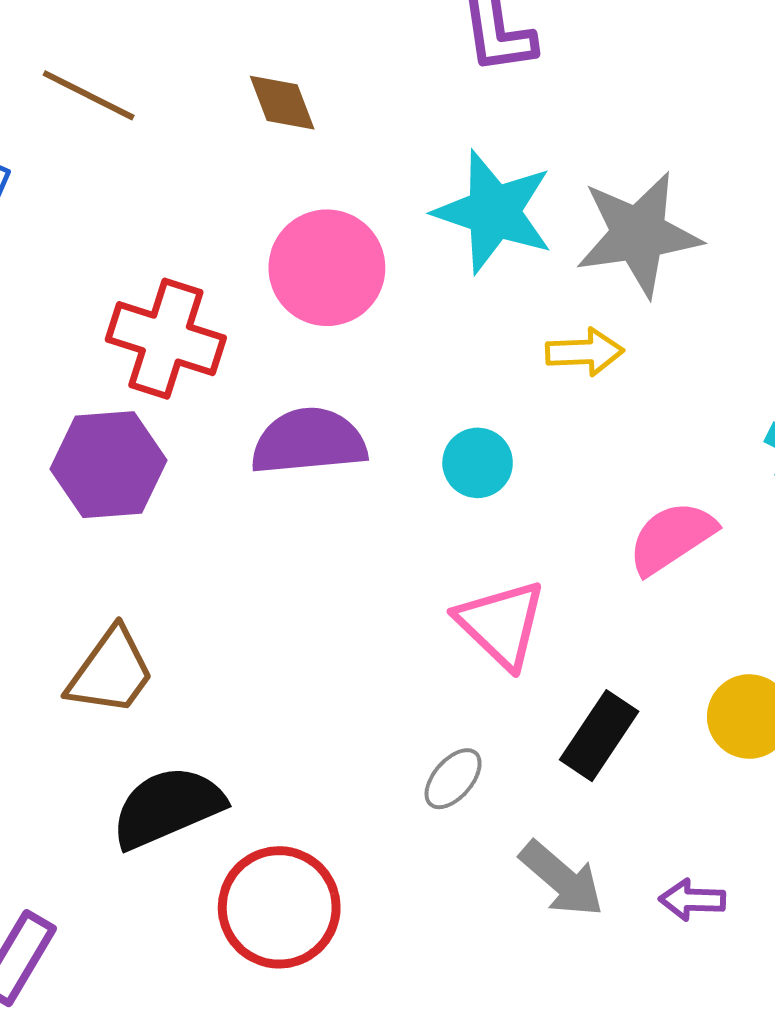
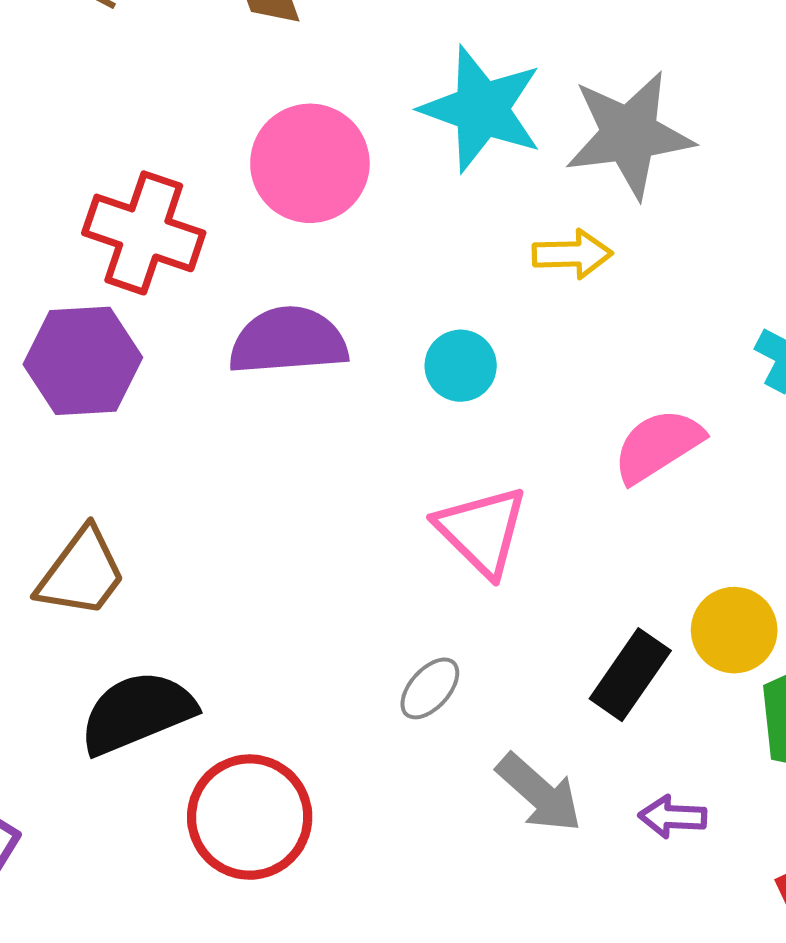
black rectangle: (599, 736) -> (630, 675), moved

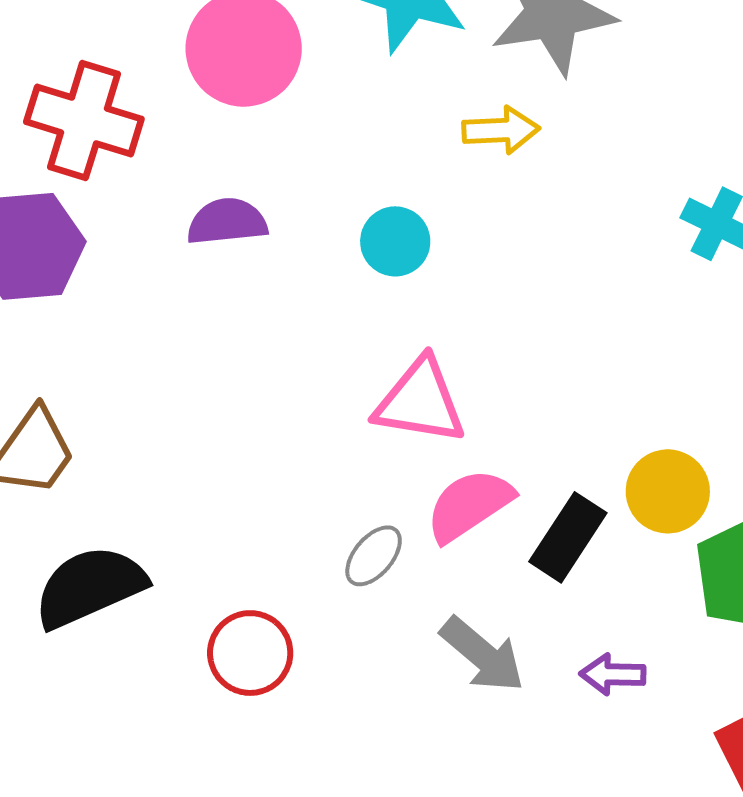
purple semicircle: (288, 341) -> (227, 222), size x0.7
pink semicircle: (658, 446) -> (469, 505), moved
pink triangle: (482, 531) -> (420, 401), turned -34
red circle: (250, 817) -> (250, 653), moved, size x0.7

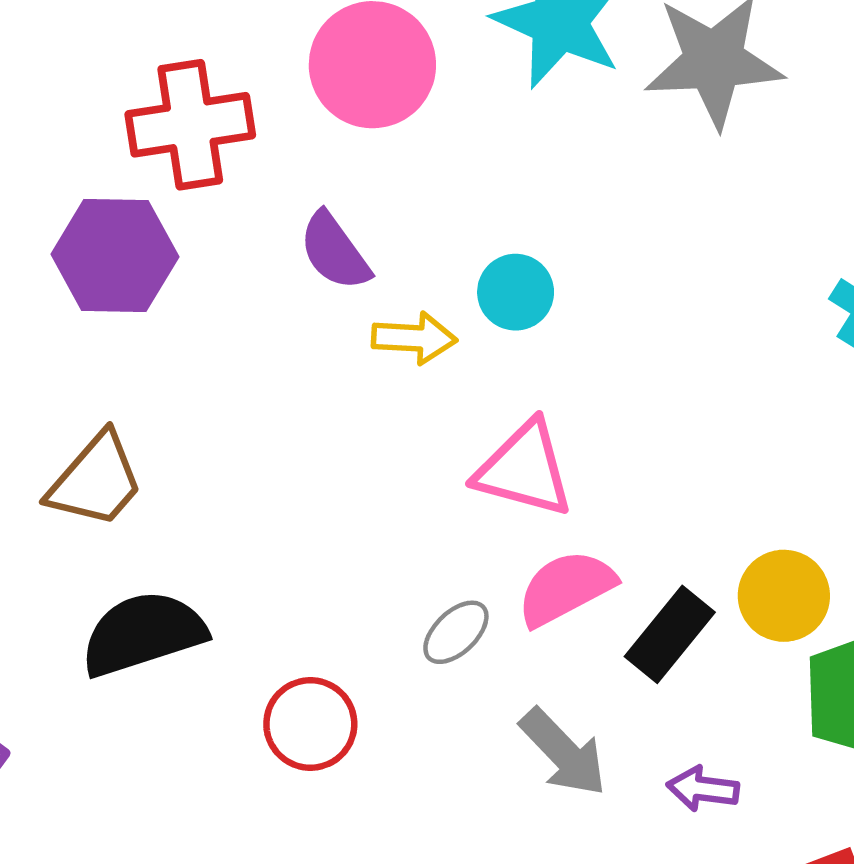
red cross: (84, 120) -> (190, 125), turned -32
yellow arrow: (501, 130) -> (414, 338), moved
purple semicircle: (227, 222) -> (335, 251), turned -126

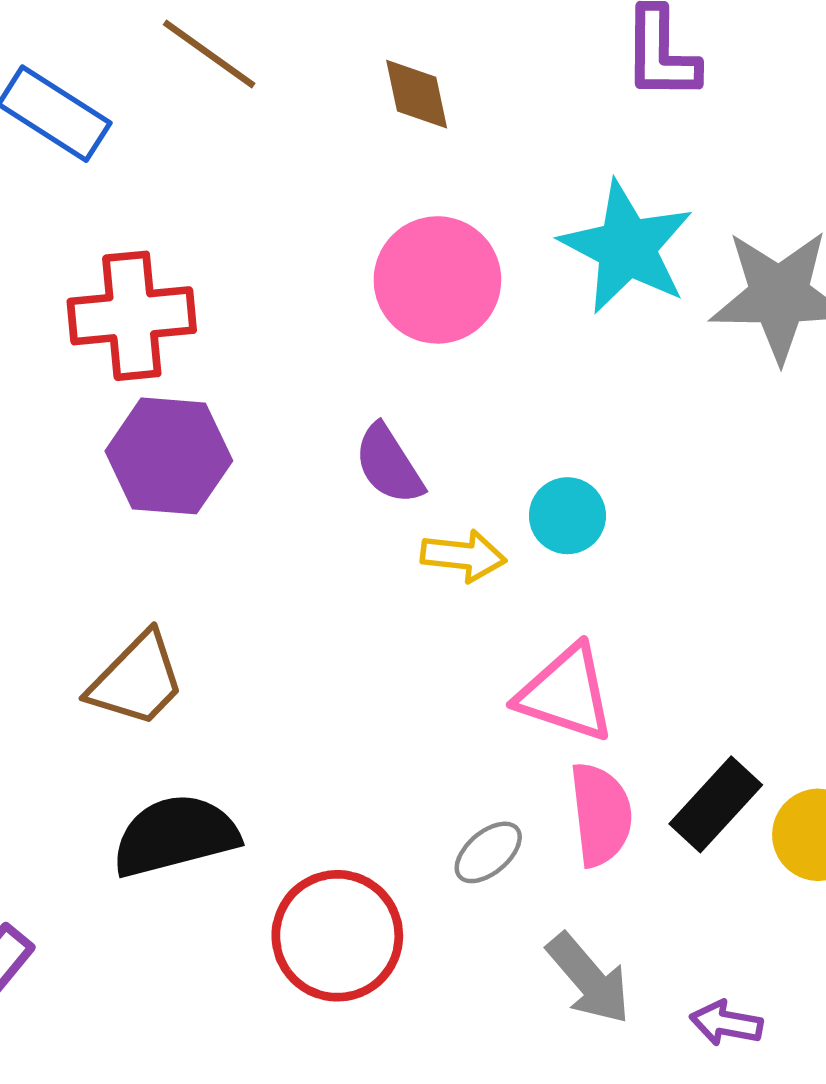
red cross: (190, 125) -> (132, 316), moved
pink semicircle: (566, 588) -> (601, 814), turned 108
black rectangle: (670, 634) -> (716, 804), moved
red circle: (310, 724) -> (337, 936), size x1.4

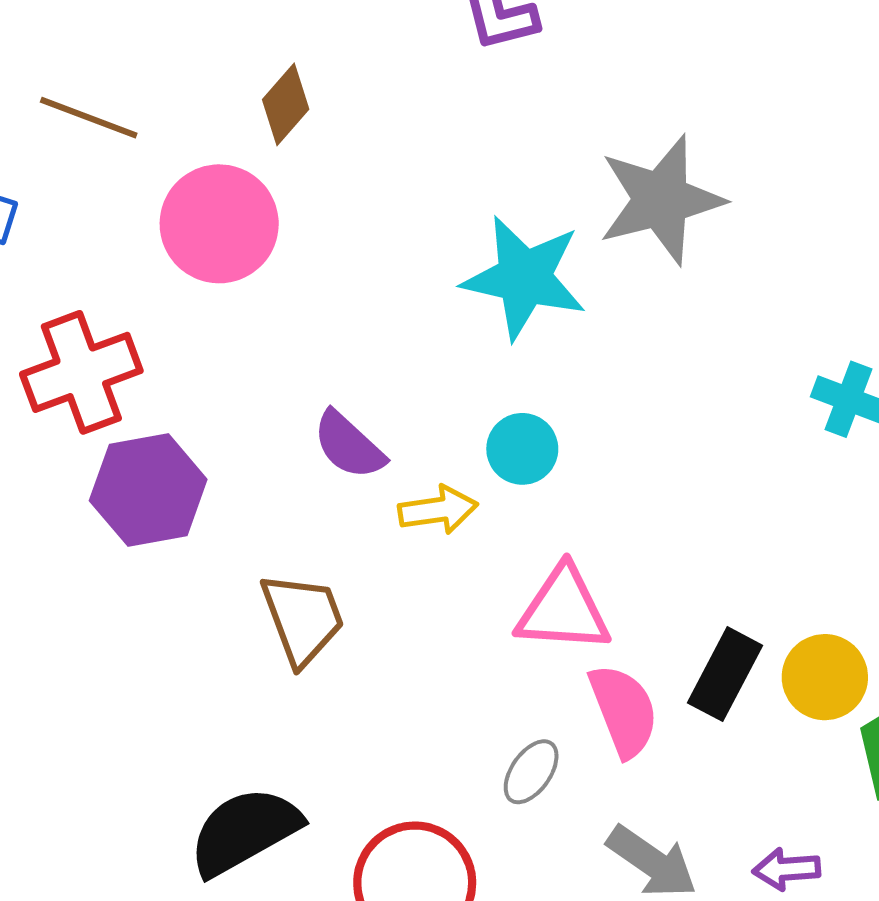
brown diamond: (417, 94) -> (286, 104), turned 68
cyan star: (627, 247) -> (524, 278), moved
pink circle: (437, 280) -> (219, 224), moved
brown trapezoid: (137, 680) -> (303, 619), moved, turned -50

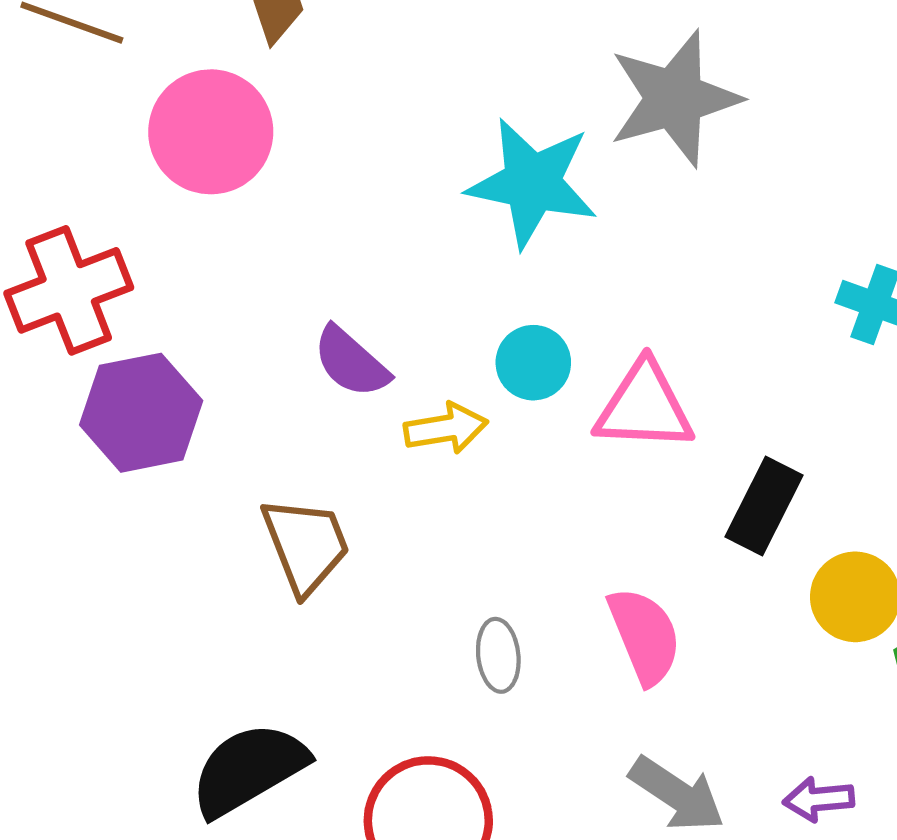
pink triangle: (563, 610) -> (644, 407), moved
black rectangle: (725, 674) -> (764, 506), moved
gray ellipse: (531, 772) -> (498, 655), moved, turned -40

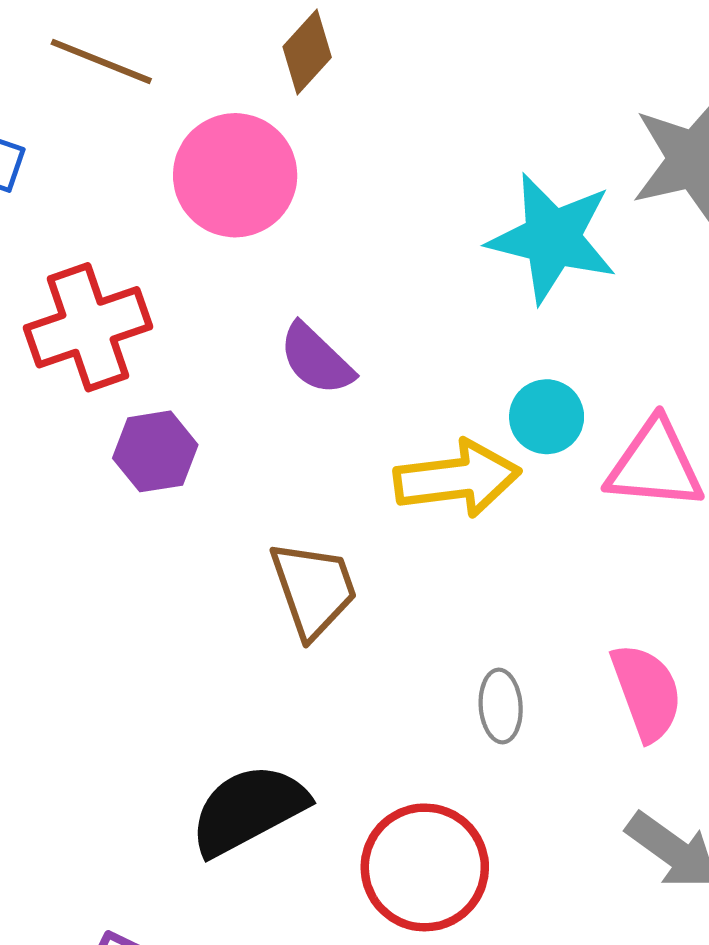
purple semicircle: (351, 362) -> (316, 359), moved
purple hexagon: (141, 413) -> (155, 451), size x0.7
yellow arrow: (446, 428) -> (457, 479), size x1.5

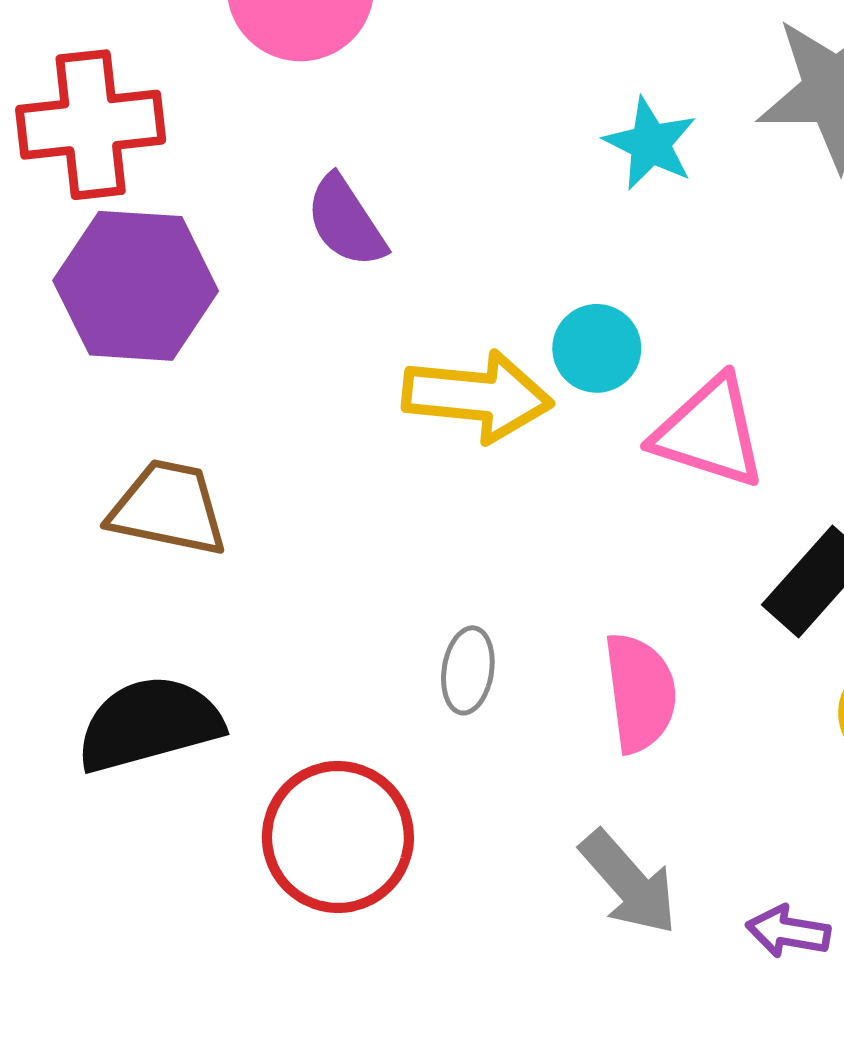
cyan star: (552, 238) -> (650, 144), size x0.6
purple hexagon: (155, 451) -> (136, 286), size x1.6
brown trapezoid: (314, 589) -> (168, 508), moved, turned -72

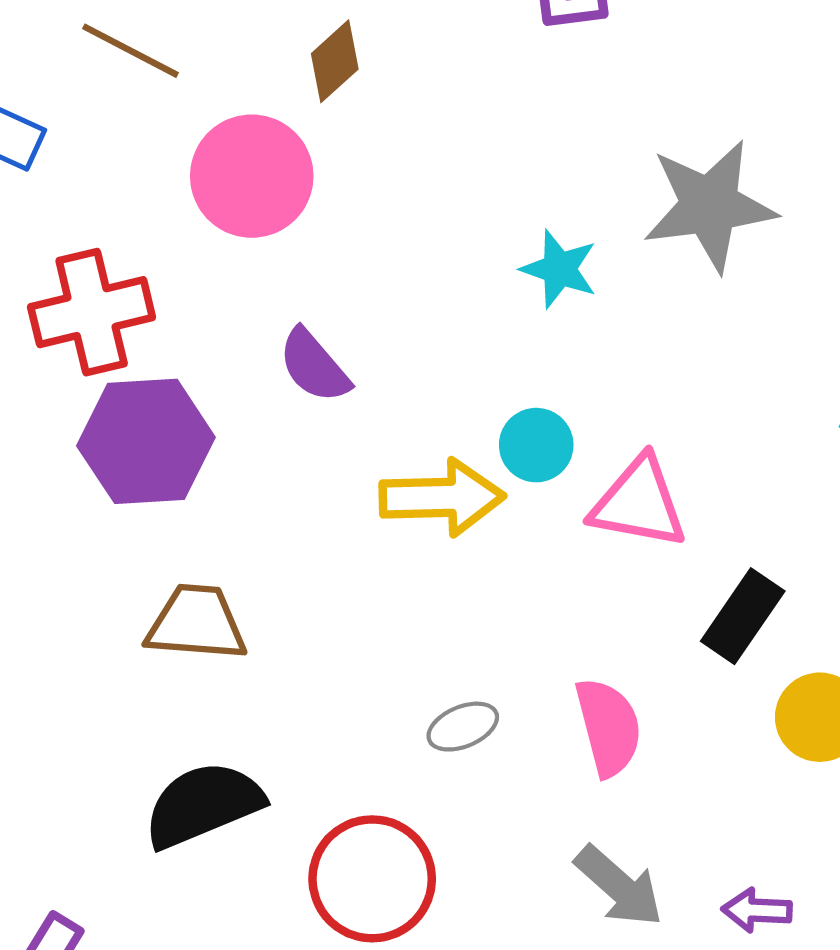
gray ellipse: (468, 670) -> (463, 727), turned 66

